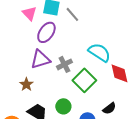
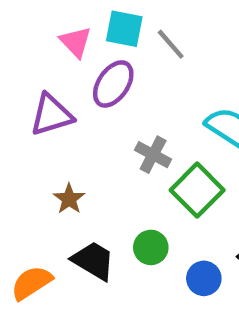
purple triangle: (40, 59) -> (51, 115), moved
gray cross: (64, 64) -> (153, 155), turned -35

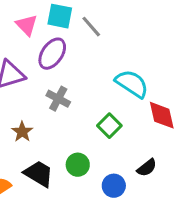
gray cross: (153, 155) -> (58, 99), moved
green square: (197, 190) -> (109, 126), size x0.7

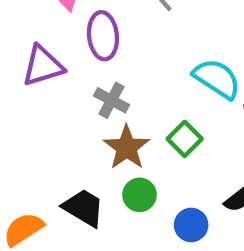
purple ellipse: (52, 54) -> (103, 36), turned -40
brown star: (22, 132) -> (127, 148), moved, size x1.5

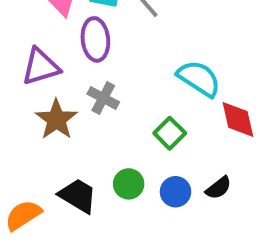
brown star: (127, 148) -> (56, 119), moved
blue circle: (191, 225) -> (176, 192), moved

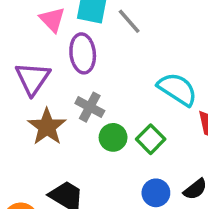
purple triangle: (41, 67) -> (33, 78), turned -39
green circle: (129, 184) -> (113, 137), moved

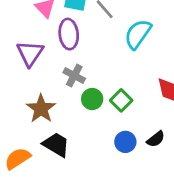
cyan semicircle: (177, 89) -> (138, 34), moved, turned -88
brown star: (47, 127) -> (41, 109), moved

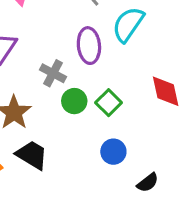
purple ellipse: (69, 34) -> (89, 46), moved
black semicircle: (156, 139) -> (148, 183), moved

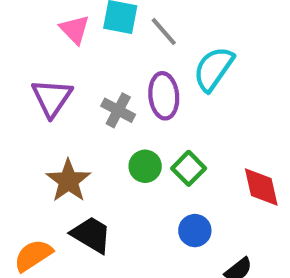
gray cross: (53, 73) -> (118, 110), moved
red diamond: (166, 91) -> (261, 187), moved

